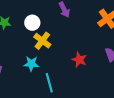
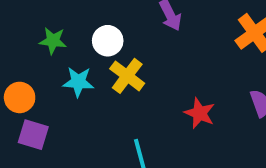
cyan star: (31, 64) -> (78, 82), moved

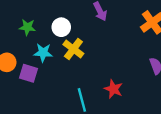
red star: (200, 113) -> (113, 89), moved
purple square: (33, 135) -> (29, 73), moved

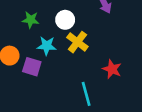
red star: (113, 89) -> (112, 69), moved

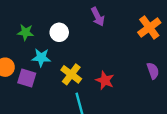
yellow cross: (77, 42) -> (71, 74), moved

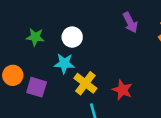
purple arrow: (98, 17) -> (130, 23), moved
cyan star: (41, 58) -> (64, 63), moved

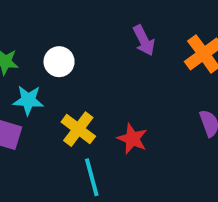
cyan star: (64, 63) -> (28, 100), moved

